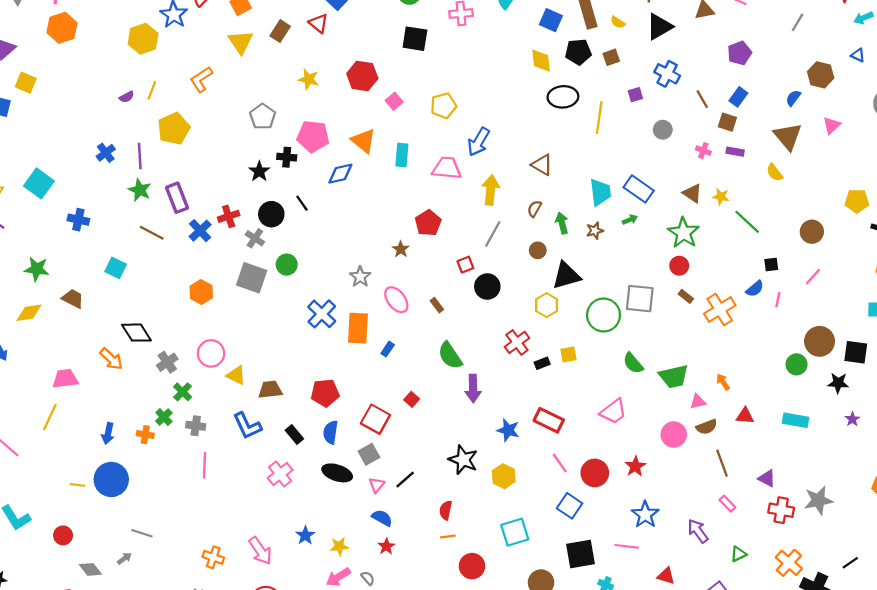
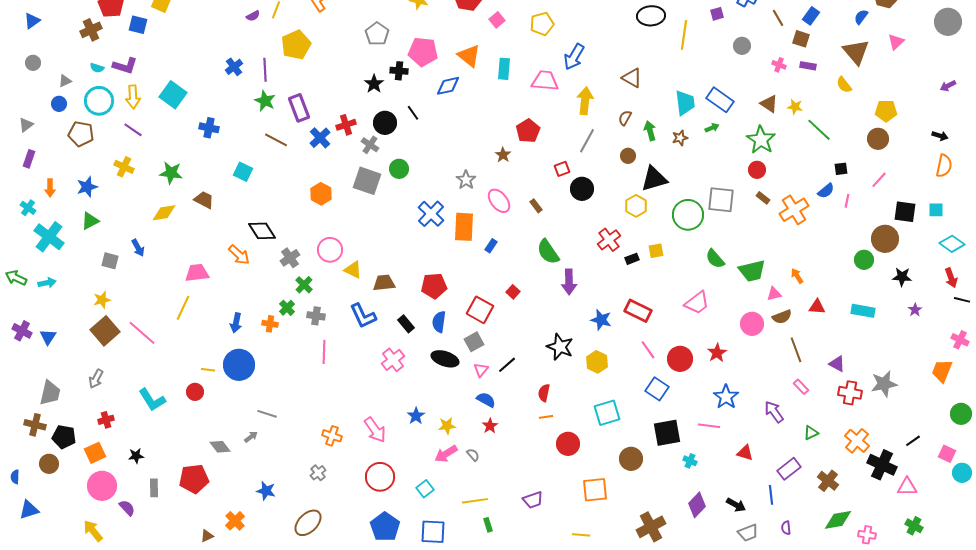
yellow pentagon: (857, 201) -> (886, 111), moved
black square: (856, 352) -> (905, 212), moved
red circle: (63, 535) -> (195, 392), moved

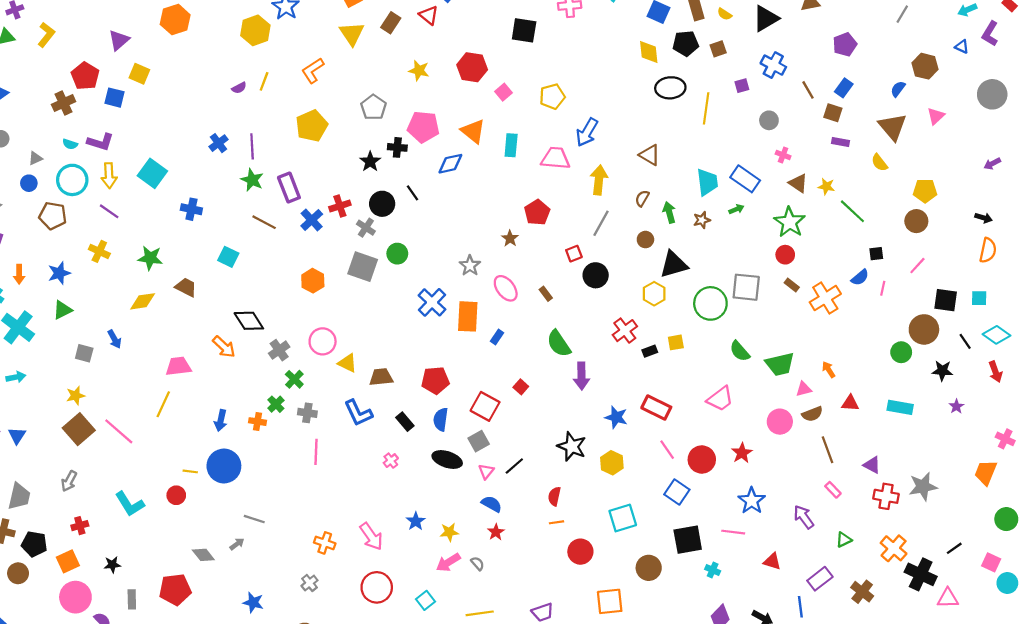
yellow pentagon: (296, 45) -> (312, 126), moved
pink cross: (779, 65) -> (783, 155), moved
black line: (962, 300) -> (965, 341), moved, turned 42
pink cross: (393, 360) -> (391, 461), size x0.6

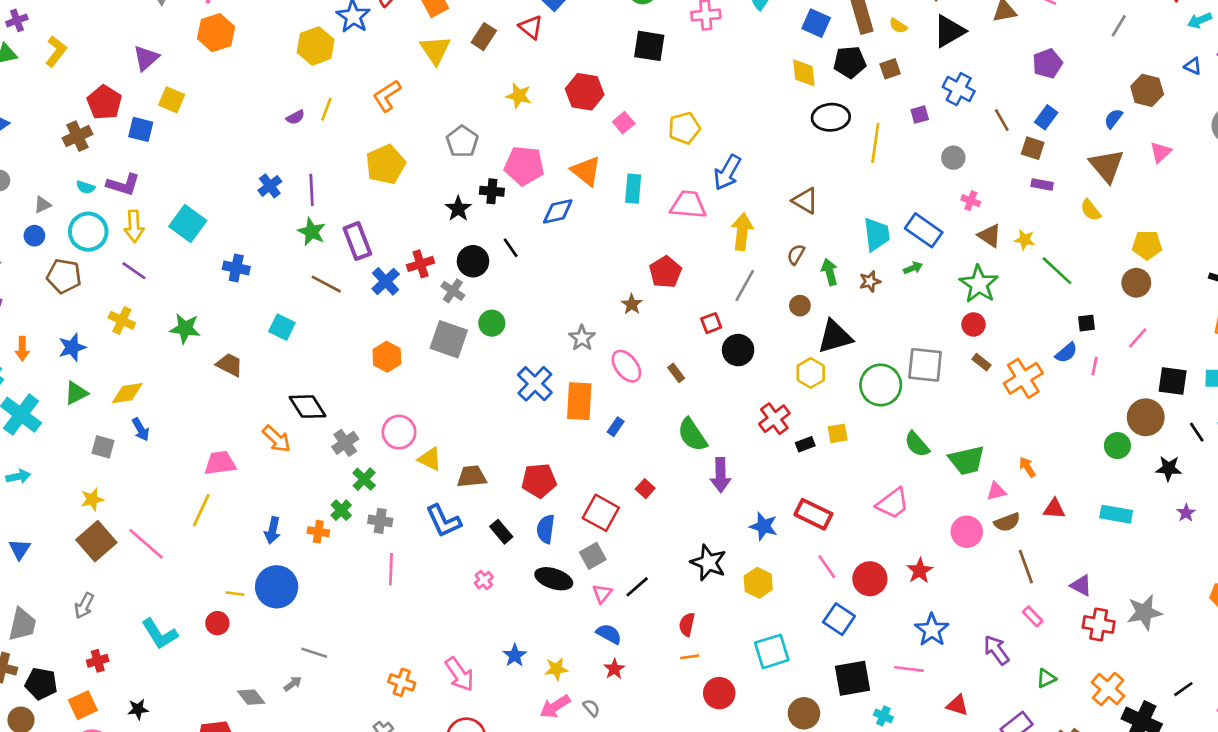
yellow diamond: (143, 301) -> (127, 393), moved

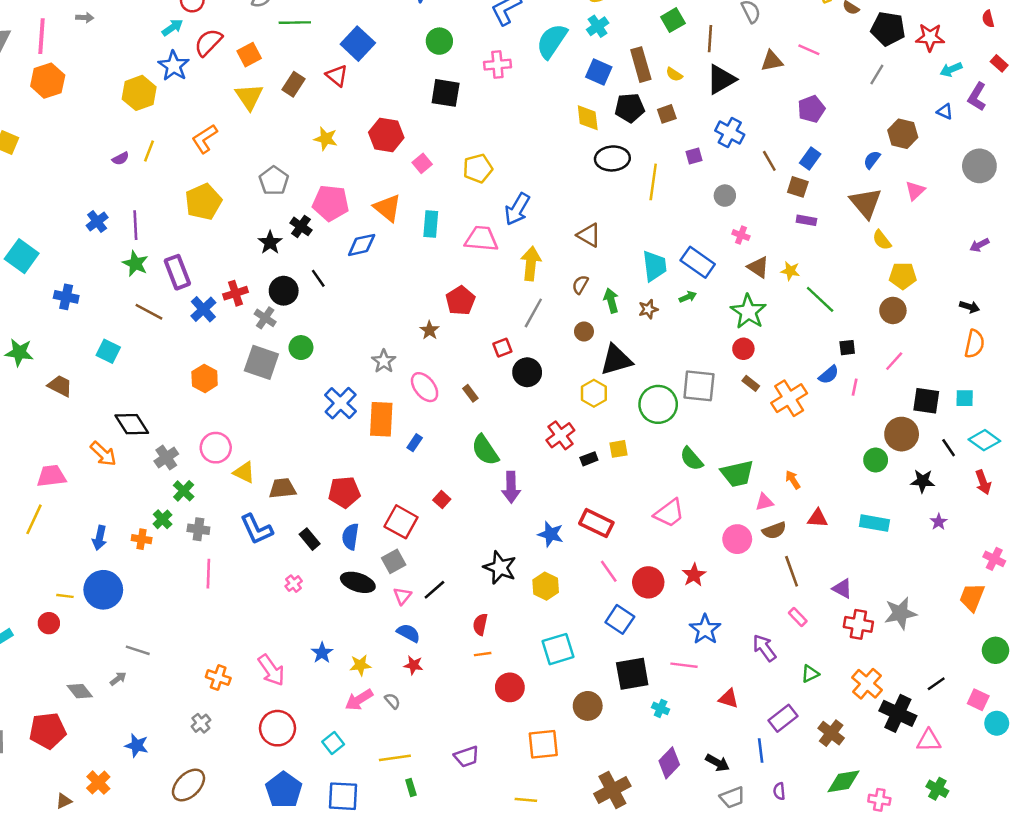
black cross: (492, 191) -> (301, 226), turned 30
yellow semicircle: (1091, 210) -> (882, 240), moved
red star: (614, 669) -> (413, 665), turned -30

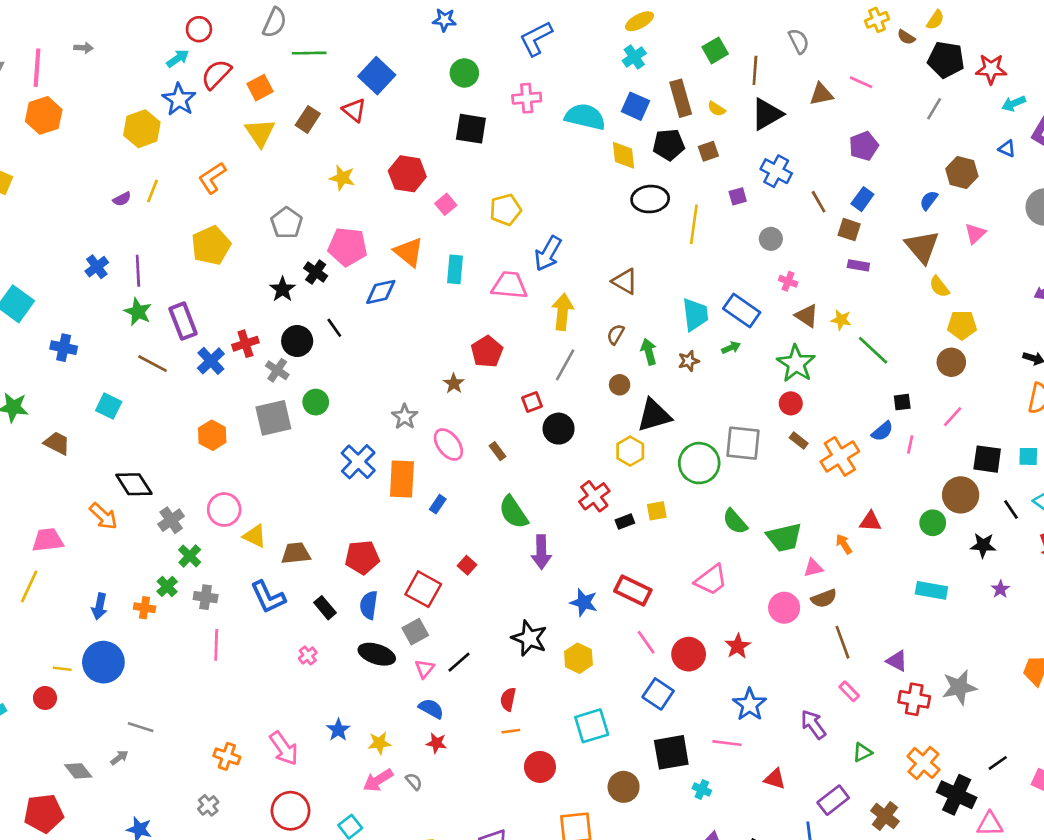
cyan semicircle: (552, 41) -> (585, 117), moved, turned 69
gray square: (261, 362) -> (273, 418), turned -32
red triangle: (818, 518) -> (870, 521), moved

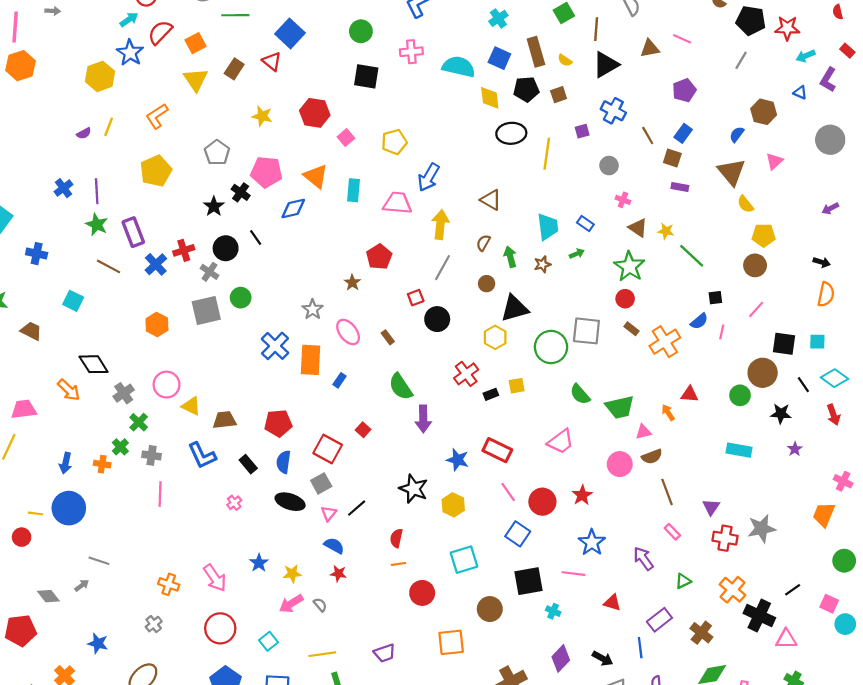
blue rectangle: (742, 310) -> (585, 224), size x0.6
purple triangle: (897, 661) -> (711, 507), turned 36

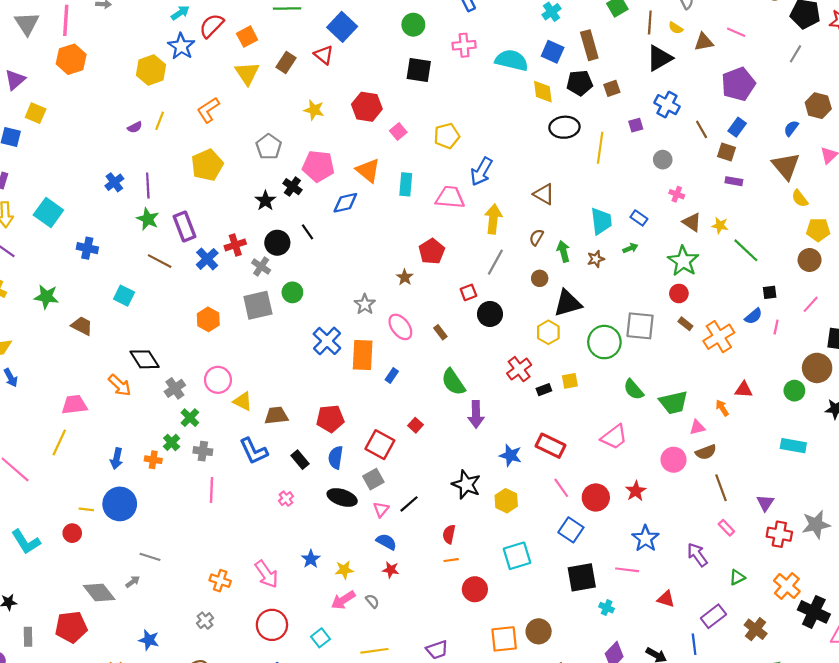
yellow semicircle: (565, 60) -> (676, 28), moved
purple pentagon: (684, 90) -> (738, 84), size x1.4
gray diamond: (48, 596) -> (99, 592), size x1.4
brown circle: (490, 609) -> (539, 631), moved

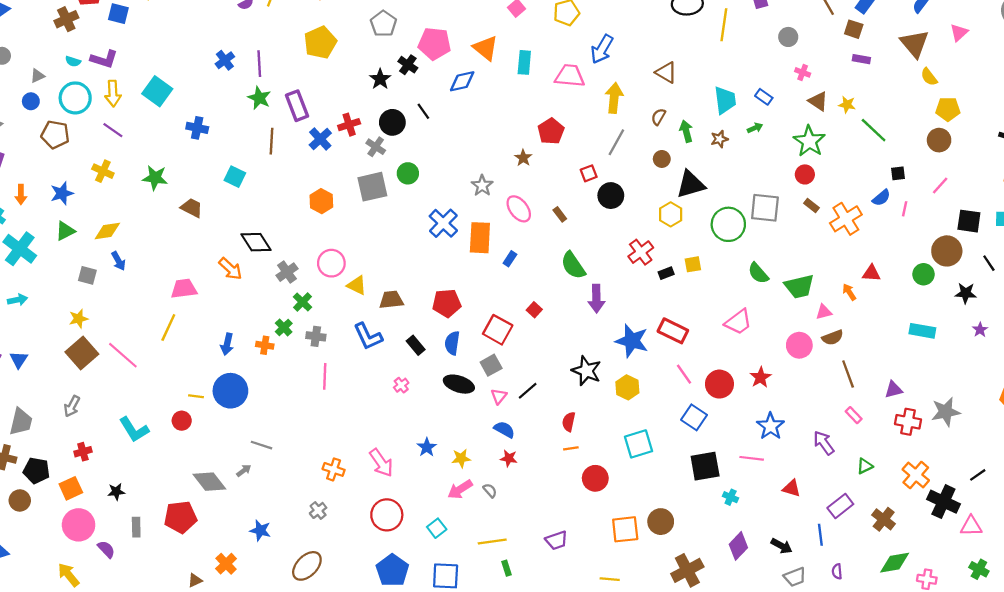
brown line: (160, 261) -> (271, 141), turned 65
blue star: (511, 455) -> (632, 341), size x1.4
purple triangle: (765, 503) -> (894, 390), turned 42

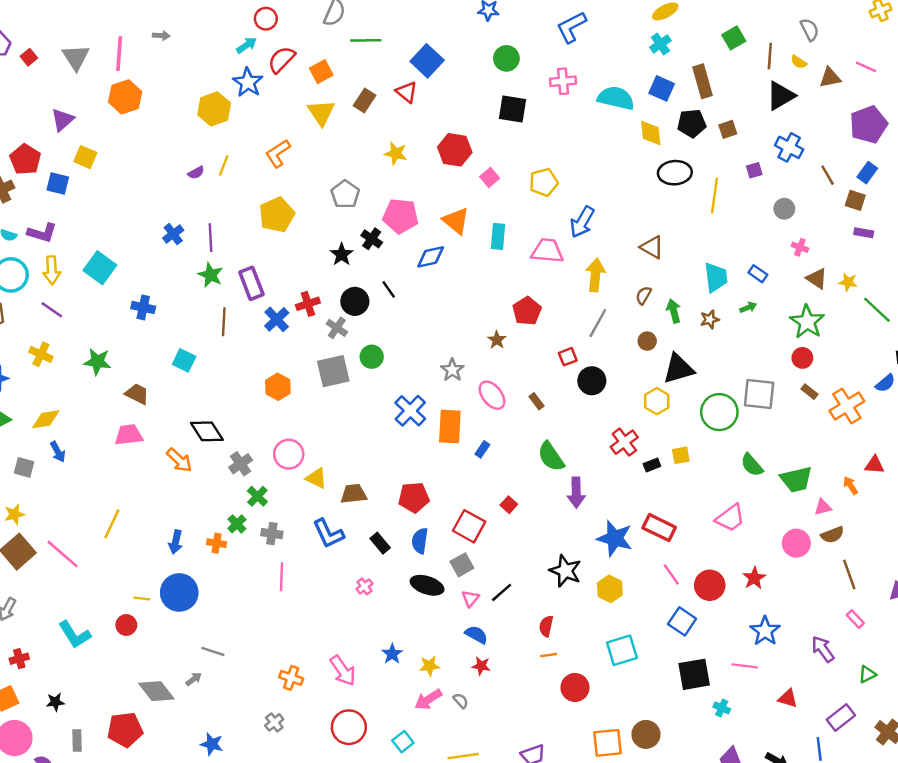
pink trapezoid: (184, 289) -> (129, 435), moved

